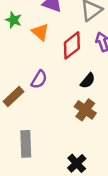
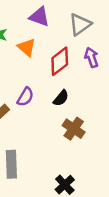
black semicircle: (88, 81) -> (61, 98), moved

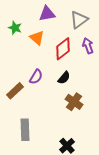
purple triangle: (39, 17) -> (47, 14), turned -30

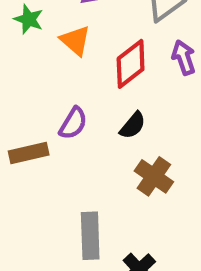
brown rectangle: (15, 91) -> (29, 153), turned 30
gray rectangle: (25, 130) -> (90, 236), moved

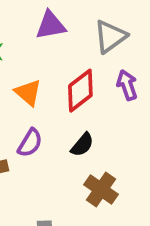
orange triangle: (75, 40) -> (28, 92), moved

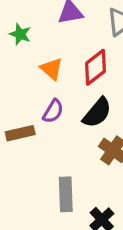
black semicircle: (82, 145) -> (97, 113), size x1.5

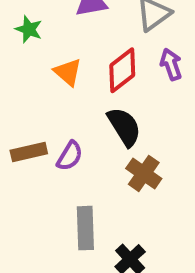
purple semicircle: (53, 111) -> (70, 156), moved
black semicircle: (97, 113) -> (124, 127), turned -72

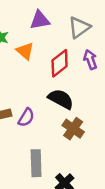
orange triangle: (68, 72) -> (25, 51), moved
black semicircle: (124, 127) -> (61, 99), turned -30

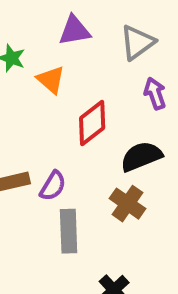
red diamond: (60, 63) -> (92, 123), moved
black semicircle: (61, 99) -> (141, 156), moved, turned -50
gray rectangle: (36, 163) -> (69, 231), moved

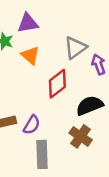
purple triangle: (74, 31) -> (28, 23), moved
gray triangle: (137, 42) -> (75, 48), moved

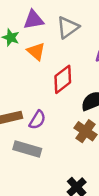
gray triangle: (75, 48) -> (68, 27), moved
gray rectangle: (42, 154) -> (27, 149), moved, turned -72

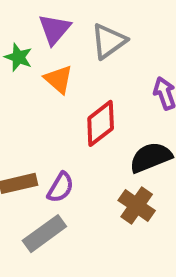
purple triangle: (34, 20) -> (54, 29), turned -40
gray rectangle: (27, 149) -> (44, 234), turned -52

